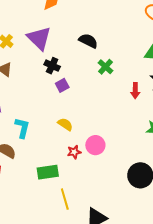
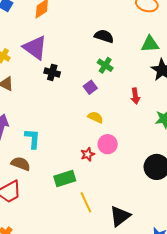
black semicircle: (88, 41) -> (104, 36), moved
purple square: (62, 85) -> (90, 87), moved
red arrow: (135, 91) -> (135, 96), moved
yellow semicircle: (65, 124) -> (95, 117), moved

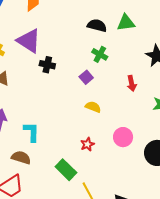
green triangle: (150, 44) -> (126, 23), moved
pink circle: (108, 144) -> (123, 137), moved
green rectangle: (65, 178) -> (66, 170), turned 65

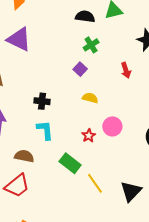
green cross: (100, 54) -> (91, 45), turned 35
black cross: (47, 65) -> (42, 101), moved
cyan L-shape: (32, 132) -> (45, 130), moved
pink circle: (123, 137) -> (112, 126), moved

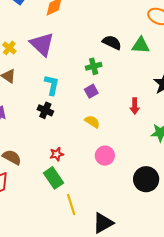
green cross: (91, 45) -> (94, 66), moved
cyan L-shape: (45, 130) -> (52, 85), moved
red star: (89, 136) -> (57, 154), moved

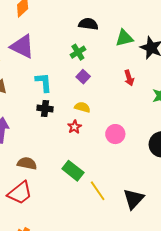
green triangle: (141, 45) -> (124, 38), moved
yellow semicircle: (92, 122) -> (82, 107), moved
red star: (57, 154) -> (75, 127), moved

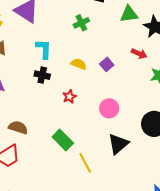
purple square: (83, 77) -> (107, 64), moved
red arrow: (129, 78) -> (139, 54), moved, turned -56
yellow semicircle: (82, 107) -> (79, 64), moved
black triangle: (133, 199) -> (118, 144), moved

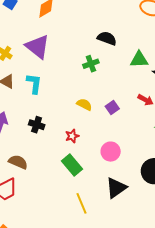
cyan L-shape: (44, 49) -> (34, 84), moved
black cross: (42, 75) -> (37, 125), moved
green rectangle: (63, 140) -> (72, 165), moved

